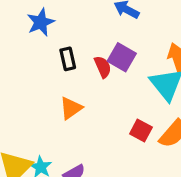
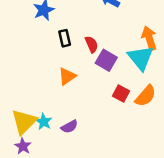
purple square: (122, 57) -> (106, 60), moved

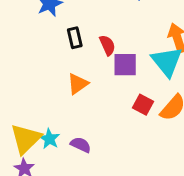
purple square: (106, 60) -> (125, 65), turned -30
purple semicircle: (69, 127) -> (81, 145), turned -126

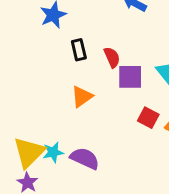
cyan star: (49, 139) -> (53, 152), turned 30
purple semicircle: (81, 145) -> (85, 158), size x1.4

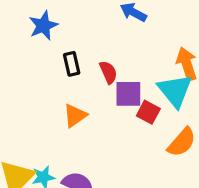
red square: (148, 118) -> (148, 112), moved

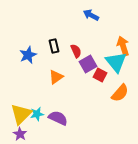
blue star: (43, 26) -> (28, 55), moved
purple square: (128, 94) -> (88, 64), turned -30

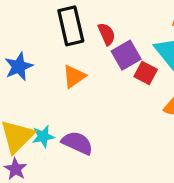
black rectangle: (54, 46) -> (71, 26), size x1.6
blue star: (28, 55) -> (19, 67), moved

